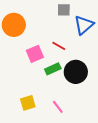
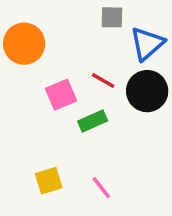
black circle: (76, 72) -> (147, 91), moved

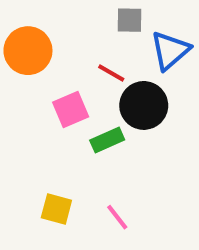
red line: (103, 81) -> (111, 73), moved
black circle: (147, 91) -> (144, 105), moved
yellow square: (49, 181) -> (56, 209), turned 32

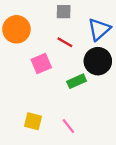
gray square: (130, 20) -> (64, 12), moved
black circle: (144, 105) -> (98, 61), moved
green rectangle: (107, 140) -> (77, 81), moved

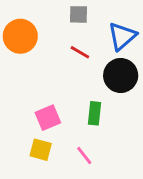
pink square: (41, 64) -> (48, 118), moved
green rectangle: (77, 81) -> (94, 113), moved, turned -60

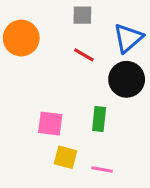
pink square: (48, 118) -> (50, 124), turned 30
yellow square: (41, 150) -> (65, 157), moved
pink line: (84, 156) -> (102, 169), moved, turned -42

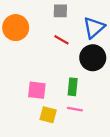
pink line: (102, 169) -> (75, 109), moved

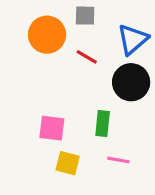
orange circle: (16, 28) -> (47, 35), moved
pink line: (75, 109) -> (118, 160), moved

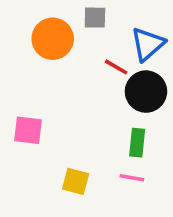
red line: (87, 57) -> (116, 67), moved
green rectangle: (103, 123) -> (137, 143), moved
pink square: (52, 128) -> (28, 130), moved

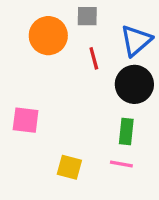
red line: (116, 67) -> (94, 58), moved, turned 45

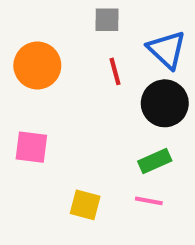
orange circle: (48, 36) -> (37, 66), moved
blue triangle: (136, 40) -> (167, 50), turned -36
green rectangle: (126, 131) -> (155, 161), turned 60

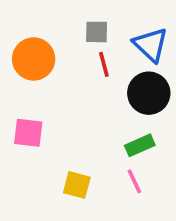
gray square: (107, 20) -> (97, 32), moved
pink line: (149, 201) -> (134, 181), turned 55

